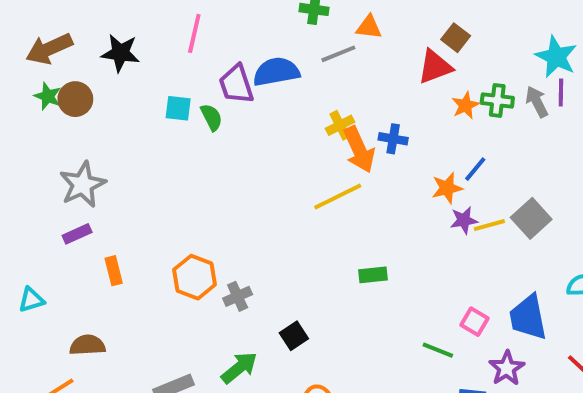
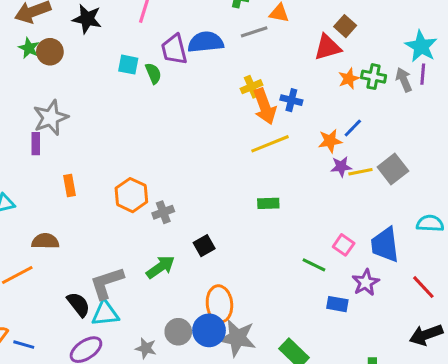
yellow line: (338, 196) -> (270, 144), moved
purple rectangle: (77, 234) -> (36, 144), moved, turned -70

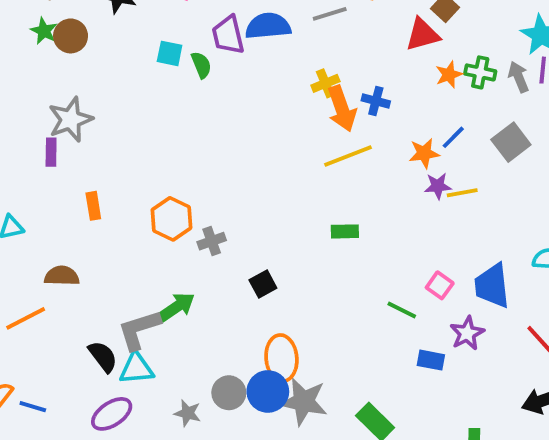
gray square: (393, 169) -> (511, 142), moved
green arrow: (161, 267) -> (177, 307), moved

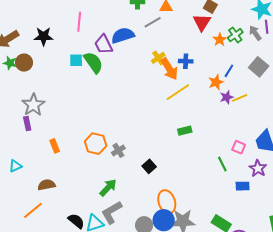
red triangle: (422, 35) -> (202, 22), turned -30
green semicircle: (201, 65) -> (93, 62), size x1.6
green cross: (480, 72) -> (235, 35), turned -35
green line: (402, 310) -> (222, 164), turned 49
gray L-shape: (139, 330) -> (112, 212), moved

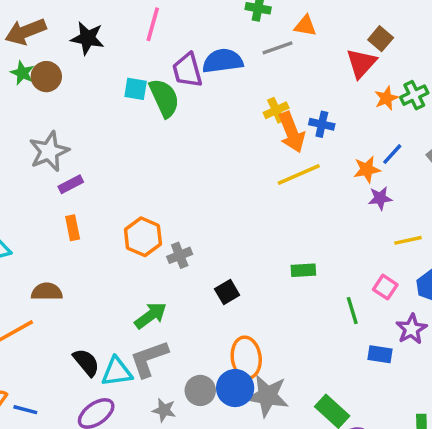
yellow line: (240, 98) -> (408, 240), moved
purple rectangle: (27, 123) -> (71, 184), moved, turned 64
green rectangle: (185, 131) -> (303, 270), moved

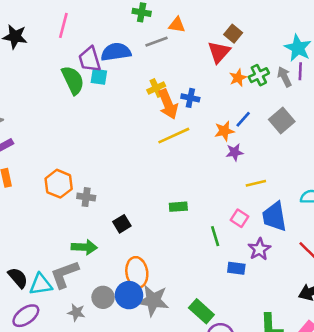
cyan square: (136, 89) -> (99, 77), moved
gray cross: (180, 255) -> (86, 197), turned 30
green arrow: (151, 315) -> (84, 247), moved, turned 40

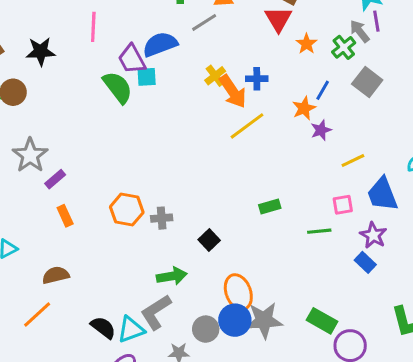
green cross: (259, 75) -> (344, 47), moved
pink square: (239, 218) -> (343, 205), turned -30
green line: (215, 236) -> (319, 231), turned -66
blue rectangle: (236, 268) -> (365, 262), moved, turned 48

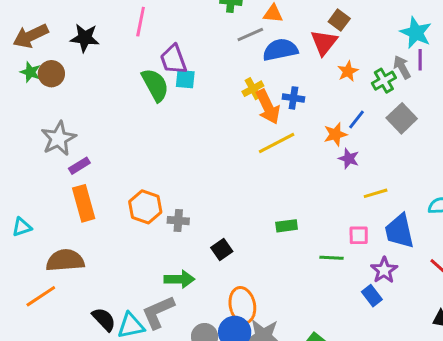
blue semicircle: (160, 44) -> (280, 50), moved
purple star: (321, 130) -> (349, 159), turned 30
orange rectangle: (65, 216) -> (84, 203), size x1.6
brown semicircle: (56, 275) -> (65, 260), size x1.4

